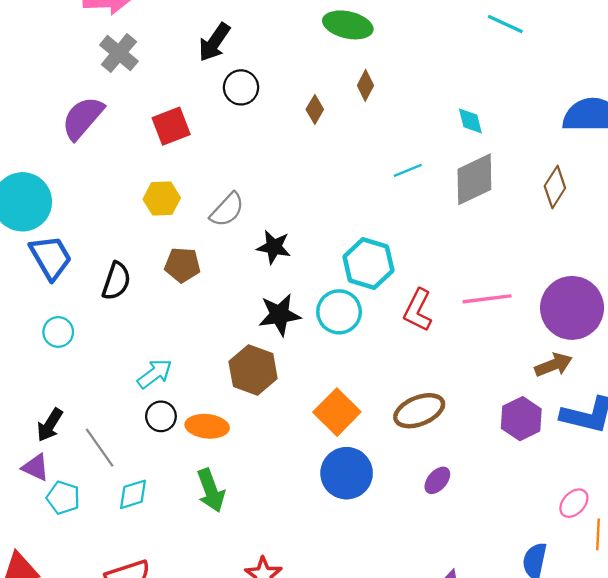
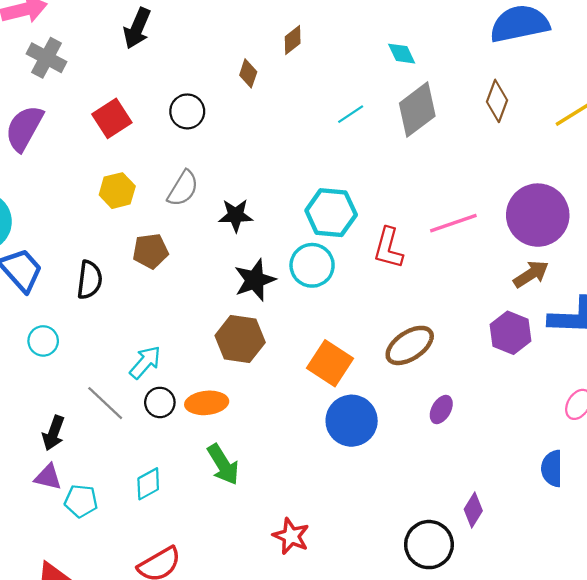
brown diamond: (365, 85) -> (293, 40), turned 36
black circle: (241, 87) -> (187, 111), moved
gray line: (100, 448) -> (105, 403), moved

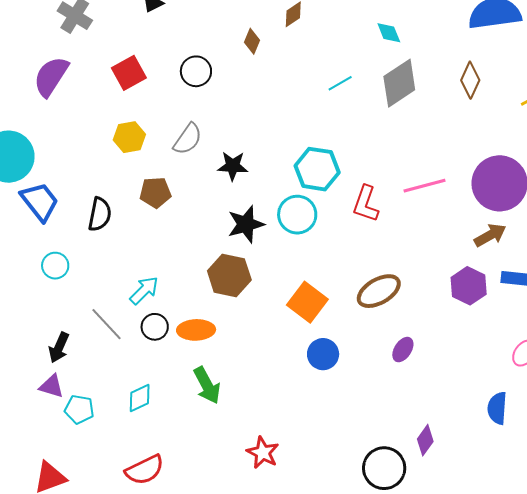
blue circle: (352, 421) -> (323, 354), size x0.7

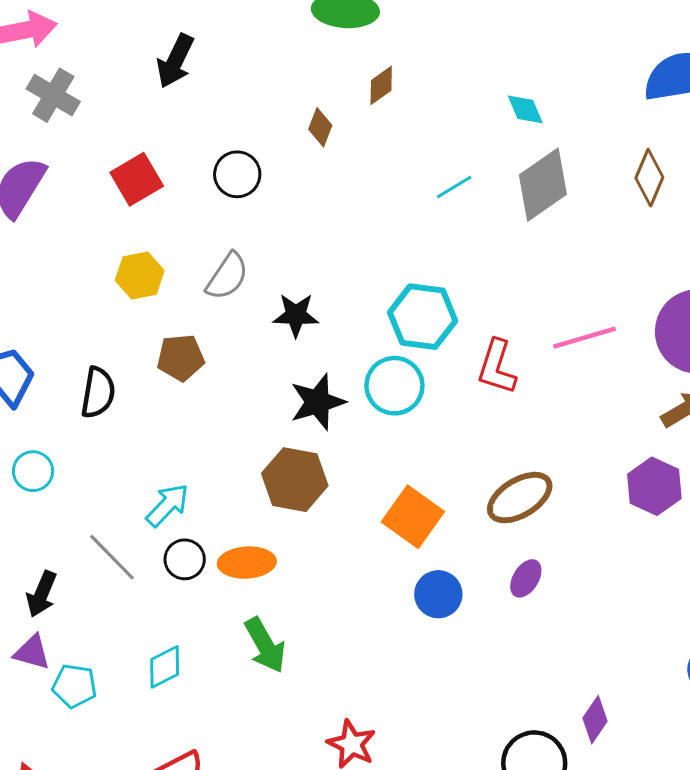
purple ellipse: (403, 350) -> (526, 578), moved

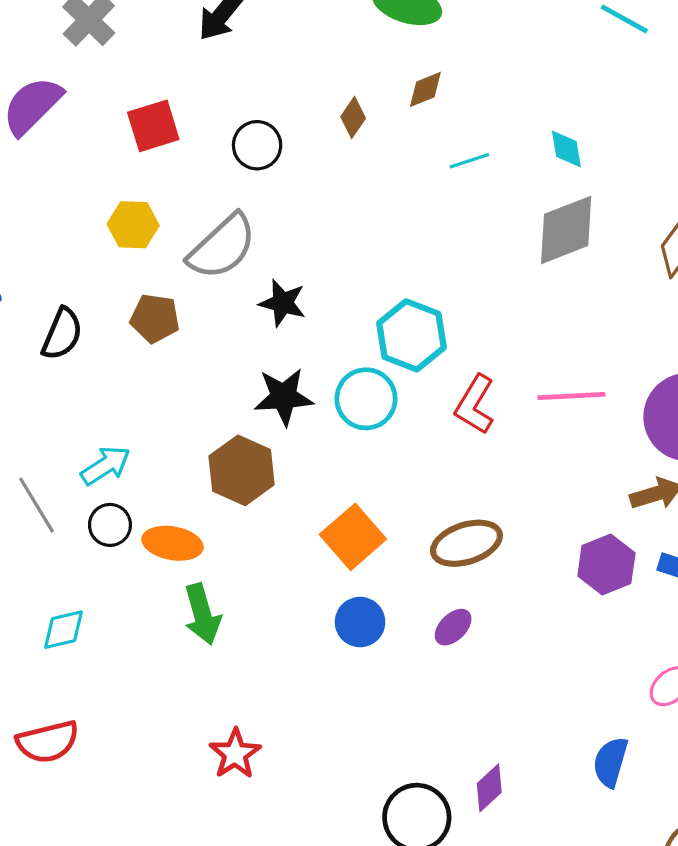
cyan line: (454, 187) -> (469, 161), moved
gray semicircle: (227, 276) -> (222, 247), size x1.4
green arrow: (265, 645) -> (202, 614), moved

